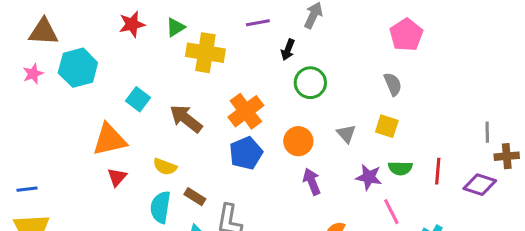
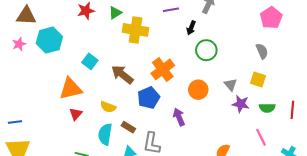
blue pentagon: (246, 153) -> (149, 98), moved
purple star: (369, 177) -> (241, 104), moved
purple arrow: (312, 182) -> (179, 117), moved

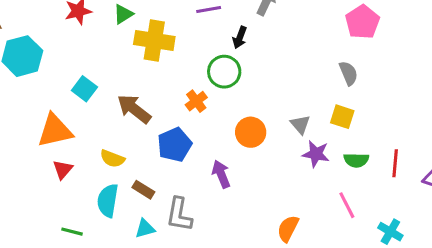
green circle: (206, 50) -> (224, 72), moved
orange cross: (163, 69) -> (196, 101), size x0.6

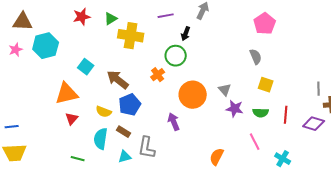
yellow square: (342, 117) -> (266, 85), moved
orange circle: (251, 132) -> (193, 95), size x1.4
blue pentagon: (175, 145) -> (130, 105), moved

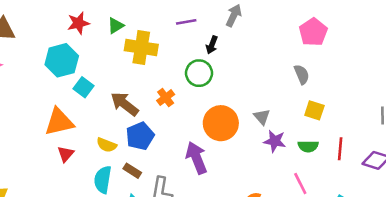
cyan hexagon: (46, 46) -> (62, 60), moved
orange cross: (158, 75) -> (166, 98), moved
purple arrow: (174, 122) -> (196, 158), size x1.4

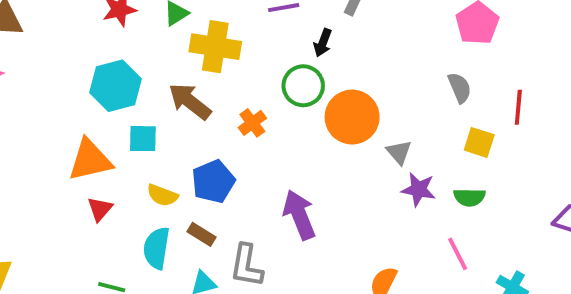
cyan hexagon: (62, 60) -> (115, 86), moved
cyan square: (84, 87) -> (143, 139), moved, turned -36
brown arrow: (125, 104) -> (190, 101), moved
orange circle: (221, 123) -> (352, 117), moved
red line: (340, 149) -> (518, 107), moved

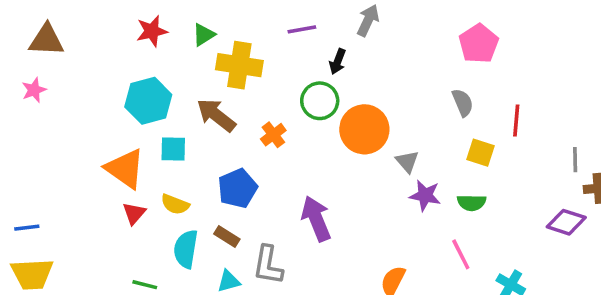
orange triangle: (90, 160) -> (125, 169), turned 48
yellow semicircle: (162, 195) -> (175, 204), moved

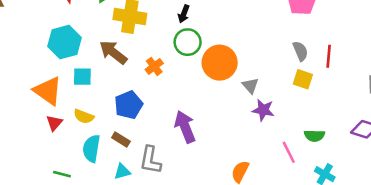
black arrow: (338, 61) -> (184, 14), moved
gray semicircle: (463, 103) -> (300, 51), moved
green semicircle: (472, 203) -> (314, 136), moved

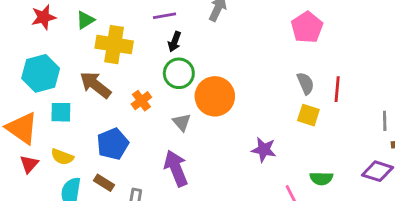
gray triangle: (250, 86) -> (182, 122), moved

